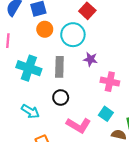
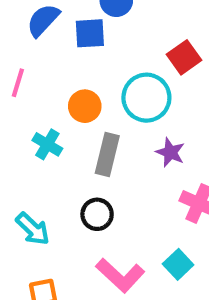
orange circle: (45, 29) -> (85, 106), moved
cyan cross: (29, 68) -> (47, 144), size x0.6

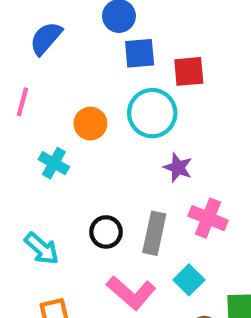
blue square: (90, 33) -> (140, 53), moved
red square: (184, 57) -> (189, 71), turned 32
gray rectangle: (107, 155) -> (154, 233), moved

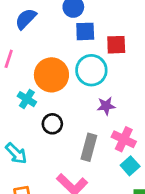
orange circle: (90, 124) -> (51, 75), size x1.6
purple star: (178, 168) -> (106, 106), turned -30
black circle: (106, 232) -> (52, 124), moved
cyan square: (189, 280) -> (130, 166), moved

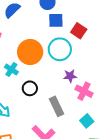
red square: (116, 45) -> (79, 31), turned 35
pink cross: (124, 139) -> (84, 91), moved
gray rectangle: (89, 147) -> (57, 106), turned -42

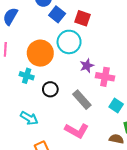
blue square: (56, 20) -> (57, 14), turned -35

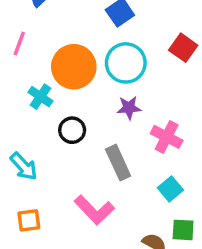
red square: (83, 18) -> (183, 48), moved
purple star: (87, 66) -> (129, 108), moved

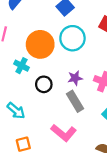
purple star: (129, 108) -> (75, 78), moved

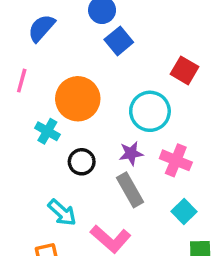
cyan circle: (72, 38) -> (150, 111), moved
cyan arrow: (16, 111) -> (62, 213), moved

